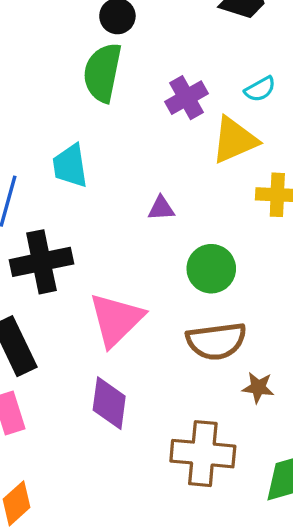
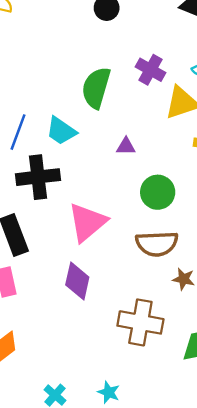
green semicircle: (102, 73) -> (96, 88), moved
purple cross: (187, 98) -> (151, 70), turned -36
cyan trapezoid: (70, 166) -> (61, 131), moved, turned -52

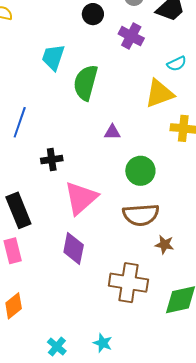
purple cross: (151, 70) -> (131, 36), moved
cyan trapezoid: (61, 131) -> (53, 57), moved, turned 76
black cross: (38, 177) -> (52, 160), moved, size x0.6

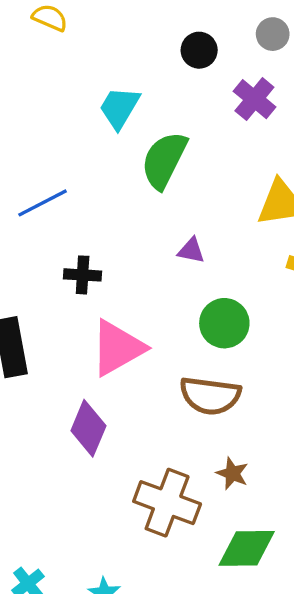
blue line: (20, 122) -> (43, 203), turned 32
brown star: (164, 245) -> (232, 473), moved

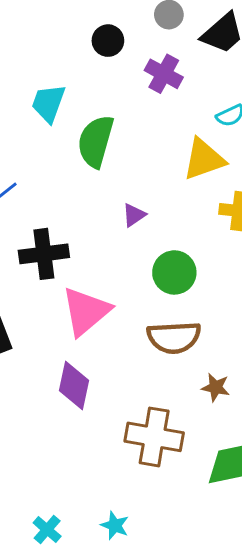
purple triangle: (191, 251) -> (134, 215), turned -35
black cross: (83, 275) -> (44, 254), size x1.5
brown star: (232, 473) -> (216, 387), moved

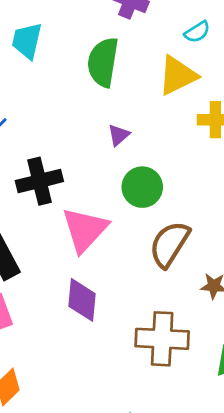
green semicircle: (96, 141) -> (103, 62), moved
green circle: (174, 272) -> (142, 187), moved
brown semicircle: (174, 337) -> (169, 244), turned 132

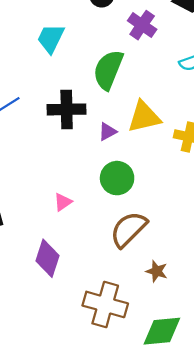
yellow triangle: (178, 75) -> (144, 117), moved
black cross: (39, 181) -> (67, 109), moved
pink triangle: (85, 230) -> (63, 202), size x0.5

